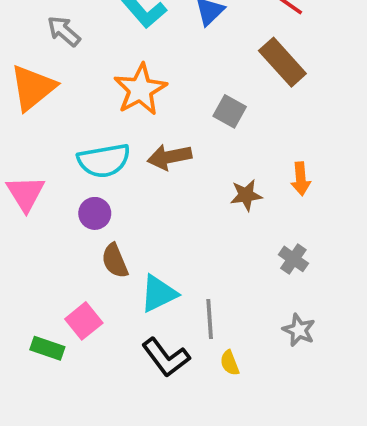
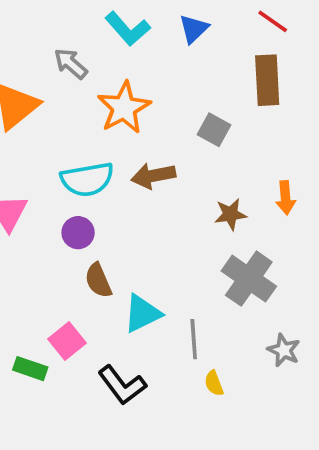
gray arrow: (64, 31) -> (71, 64), moved
brown rectangle: (282, 62) -> (267, 80), turned 39
gray cross: (293, 259) -> (249, 279), moved, size x1.8
black L-shape: (166, 357) -> (122, 385), moved

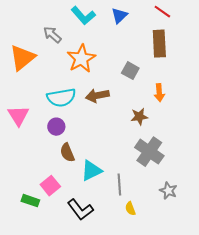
orange arrow: (286, 198) -> (159, 93), moved

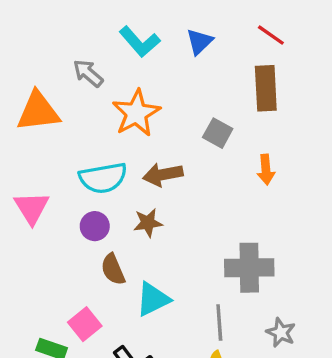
orange triangle: (22, 58) -> (38, 111), turned 32
brown star: (139, 117) -> (148, 223), moved
gray cross: (149, 152) -> (249, 268), turned -36
gray line: (119, 185) -> (219, 322), moved

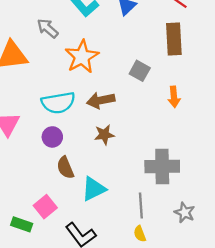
brown star: (148, 223) -> (104, 135), moved

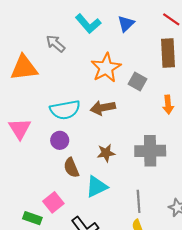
orange star: (82, 57) -> (106, 68), moved
brown star: (104, 135) -> (106, 153), moved
gray cross: (162, 166) -> (150, 151), moved

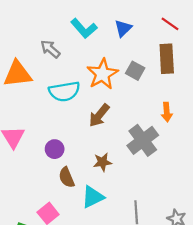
gray square: (138, 81) -> (135, 71), moved
brown arrow: (103, 108) -> (99, 115), turned -40
cyan semicircle: (65, 110) -> (64, 91), moved
gray cross: (150, 151) -> (143, 140), moved, turned -36

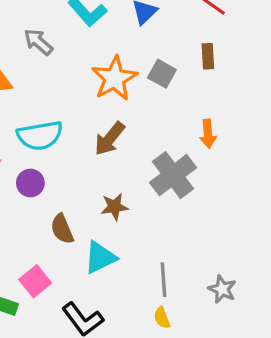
brown rectangle: (167, 59) -> (208, 56), size x0.6
cyan semicircle: (64, 91) -> (40, 135), moved
purple circle: (55, 149) -> (30, 183), moved

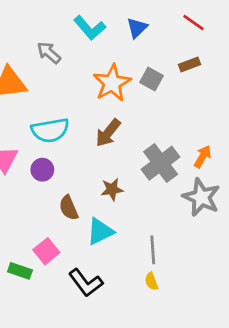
brown rectangle: (208, 56) -> (190, 65), turned 72
orange arrow: (208, 134) -> (203, 157), moved, turned -145
gray star: (222, 289) -> (201, 197), moved, size x1.6

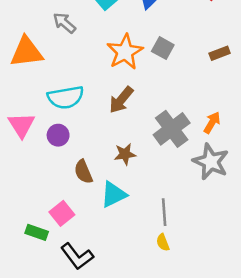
brown rectangle: (190, 65) -> (220, 53), moved
black L-shape: (86, 283) -> (77, 256), moved

